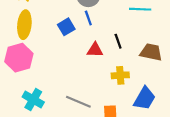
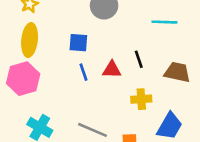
blue line: (88, 18) -> (83, 72), moved
blue square: (66, 27) -> (78, 43), turned 35

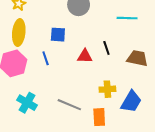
blue line: (83, 72) -> (46, 58), moved
yellow cross: (141, 99) -> (107, 89), moved

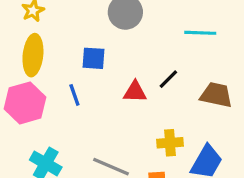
black line: (106, 48) -> (168, 79), turned 64

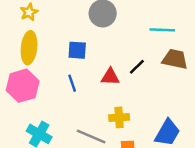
blue line: (74, 95) -> (72, 83), moved
brown trapezoid: (216, 95) -> (175, 59), moved
yellow cross: (170, 143) -> (119, 117), moved

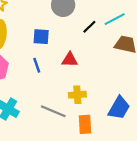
cyan line: (162, 30) -> (115, 19), turned -30
black line: (137, 67) -> (89, 27), moved

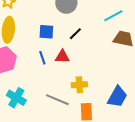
black line: (89, 27) -> (75, 34), moved
red triangle: (70, 60) -> (62, 57), moved

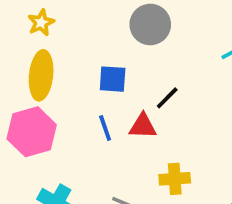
black line: (75, 34) -> (167, 98), moved

